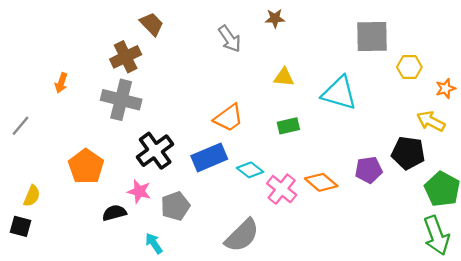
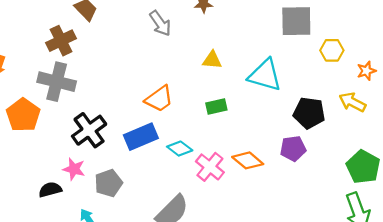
black pentagon: (408, 153) -> (309, 113), moved
orange pentagon: (86, 166) -> (23, 115), moved

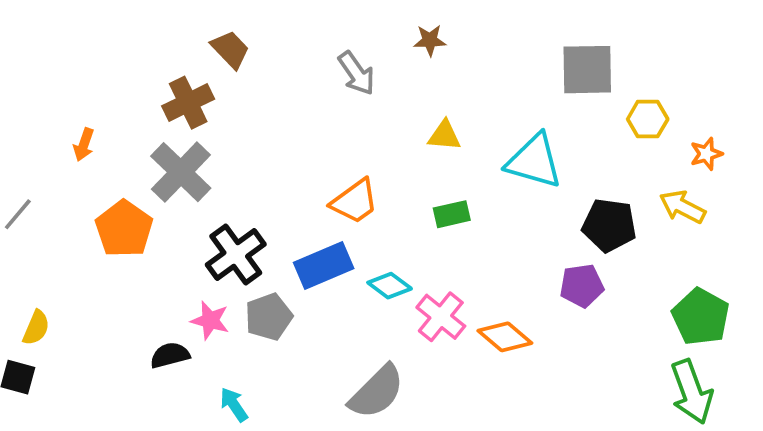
gray cross: (57, 82) -> (181, 172), turned 30
orange diamond: (248, 160) -> (505, 337), moved
gray pentagon: (108, 183) -> (269, 317), moved

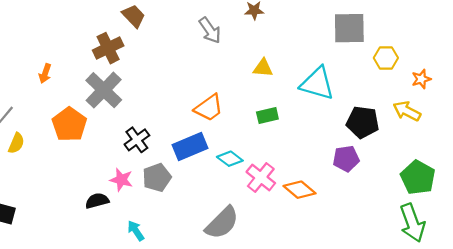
black cross: (236, 254) -> (137, 140), size x0.7
yellow semicircle: (36, 328) -> (16, 143), moved

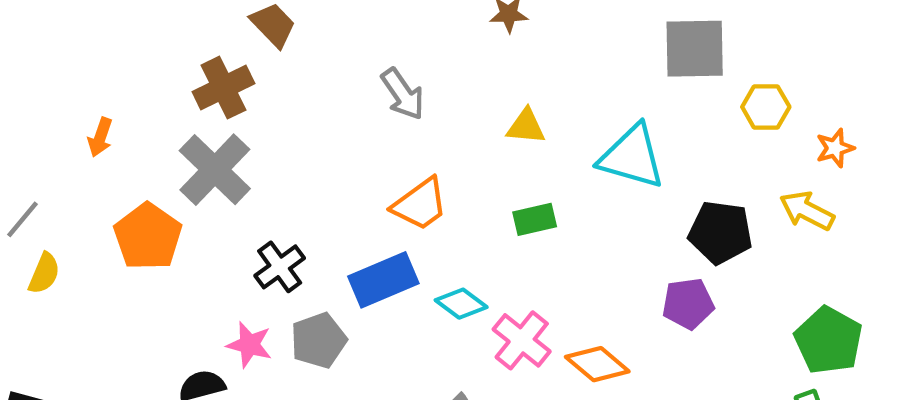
gray arrow: (210, 30) -> (403, 94), moved

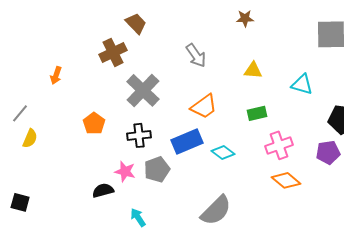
cyan triangle: (632, 157) -> (302, 84), size x0.7
gray cross: (215, 170) -> (143, 90), moved
orange pentagon: (148, 237) -> (94, 123), moved, size x0.7
black cross: (280, 267) -> (139, 135), turned 30
pink cross: (522, 340) -> (279, 145), moved, turned 32

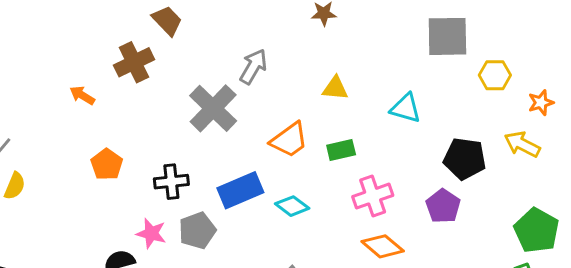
gray arrow: (196, 55) -> (253, 67), turned -115
orange arrow: (56, 75) -> (82, 95), moved, turned 102
gray cross: (143, 90) -> (213, 108), moved
orange trapezoid: (204, 106) -> (289, 140), moved
purple pentagon: (328, 152) -> (443, 206), turned -30

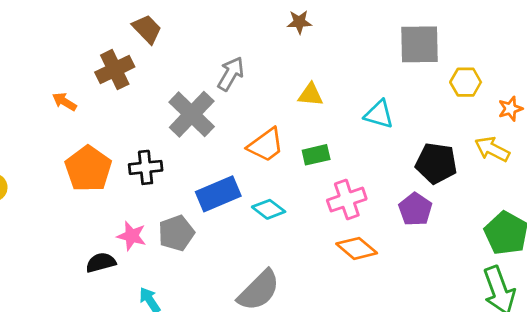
orange pentagon: (107, 164) -> (88, 169), size x1.5
black cross: (171, 182) -> (146, 167), moved

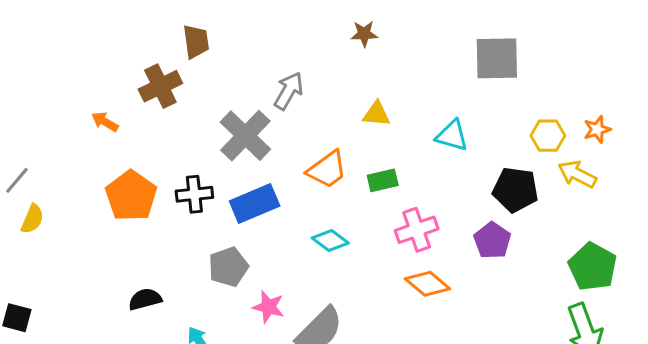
brown trapezoid: (147, 29) -> (196, 41), turned 36
yellow hexagon: (466, 82) -> (548, 136), moved
blue rectangle: (218, 194) -> (255, 204), moved
pink star: (132, 236) -> (268, 307), moved

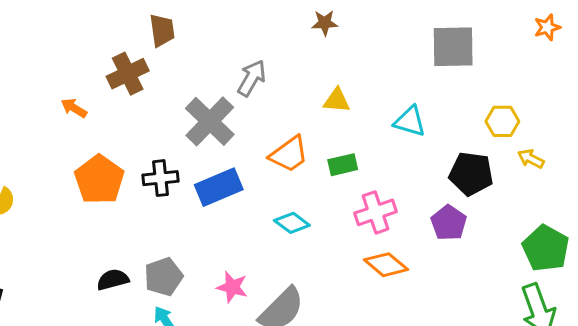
orange star: (597, 129) -> (547, 27), moved
yellow arrow: (577, 174) -> (531, 159), size x0.7
gray pentagon: (228, 267) -> (164, 277), moved

